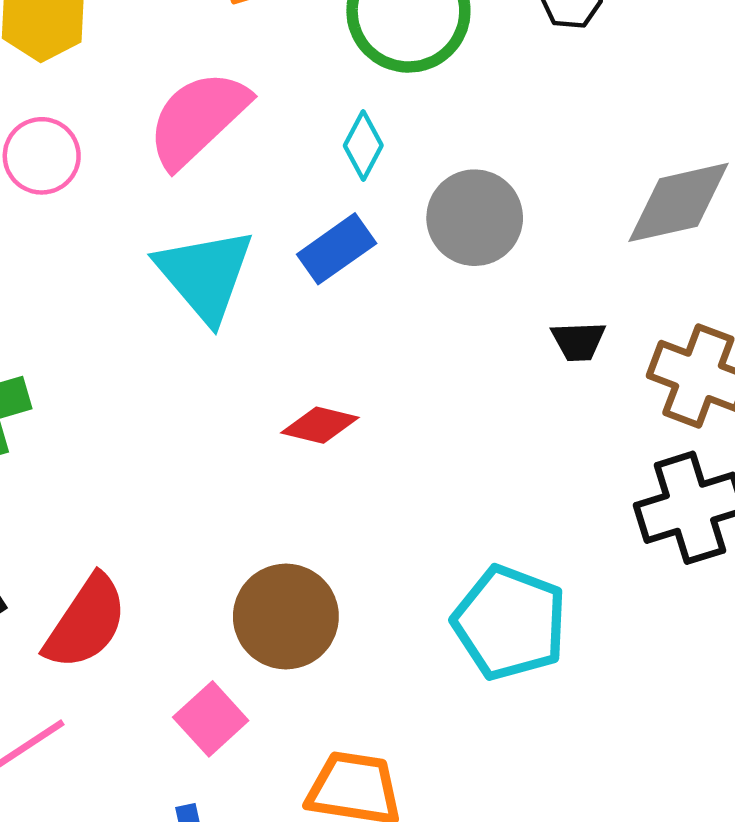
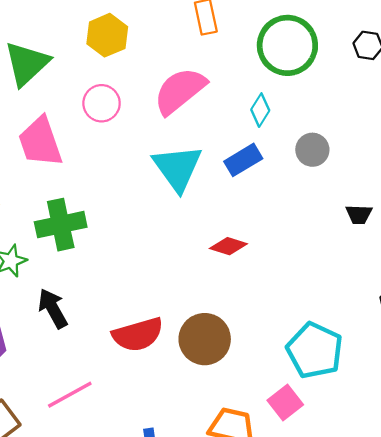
gray circle: (475, 218) -> (312, 150), size x0.7
red semicircle: (86, 622) -> (138, 335), moved, turned 36
pink square: (211, 719) -> (285, 403), moved

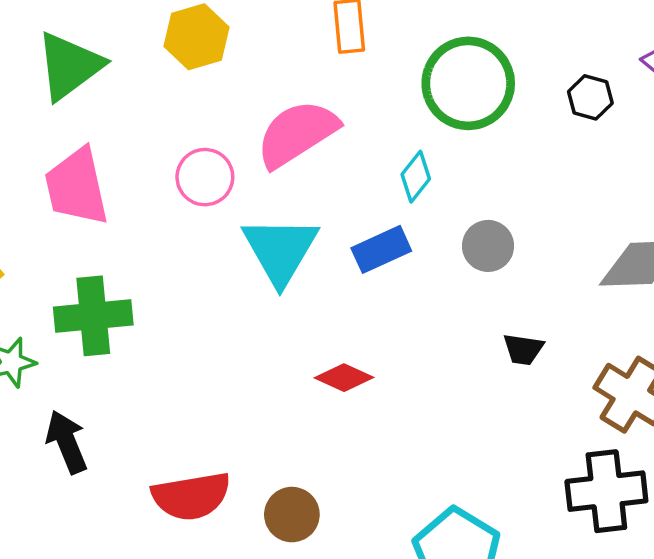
pink circle: (102, 103) -> (205, 177), moved
black trapezoid: (359, 214) -> (523, 349), moved
brown circle: (205, 339) -> (292, 515), size x0.7

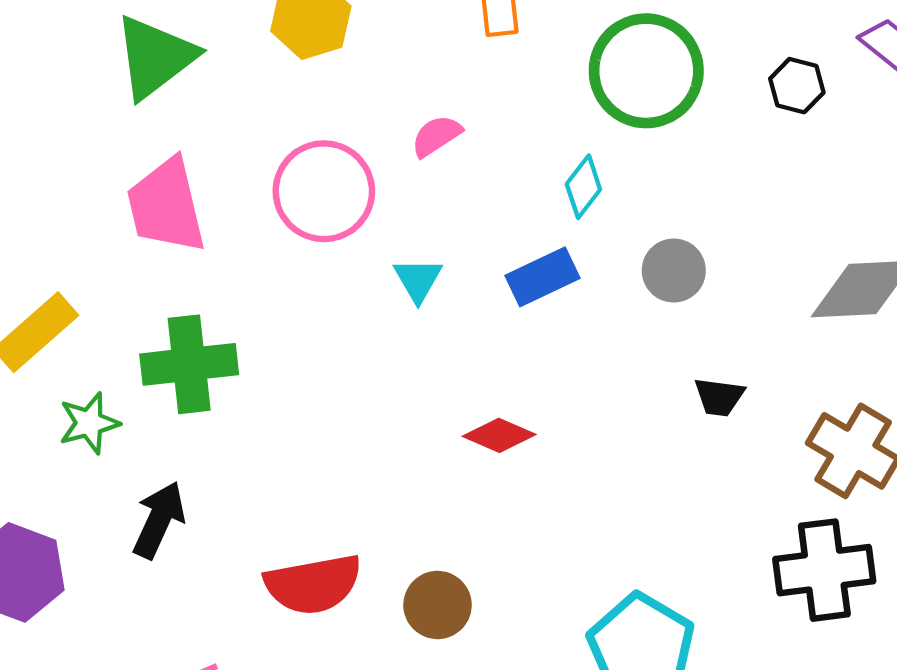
pink semicircle: (297, 134) -> (436, 136), size x0.5
pink circle: (205, 177) -> (324, 191), size x1.4
cyan triangle: (280, 250) -> (418, 280), size x0.5
black arrow: (67, 442) -> (159, 520), turned 48

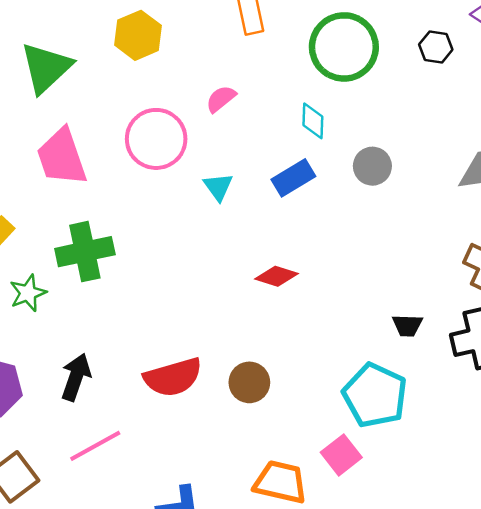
cyan diamond: (583, 187) -> (313, 121), turned -30
black trapezoid: (719, 397) -> (407, 325), moved
black arrow: (159, 520) -> (76, 377), moved

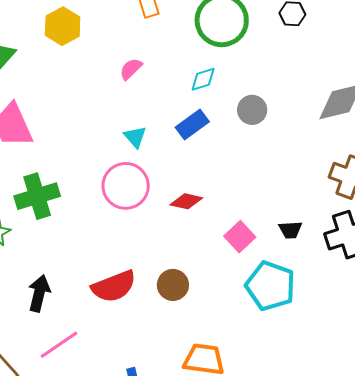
cyan diamond: (313, 121) -> (203, 79), turned 76
pink circle: (156, 139) -> (126, 186), moved
pink square: (341, 455) -> (240, 237), moved

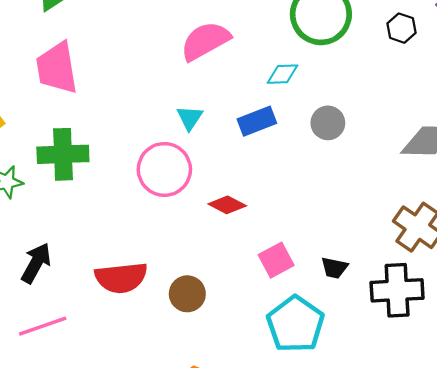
pink semicircle: (131, 69) -> (205, 41), size x1.8

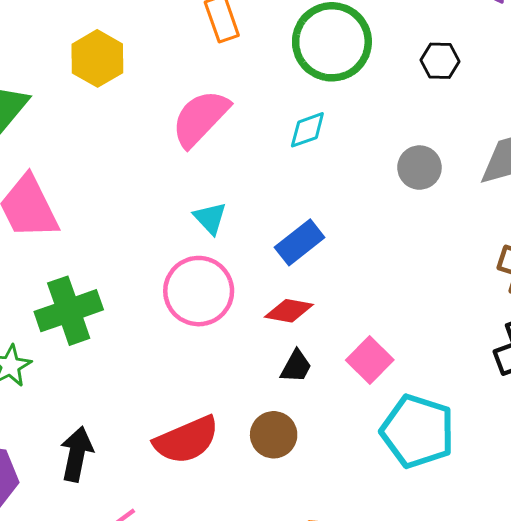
black hexagon: (402, 28) -> (440, 61), moved
blue rectangle: (257, 121) -> (300, 242), moved
gray circle: (328, 123) -> (419, 168), moved
black trapezoid: (334, 268) -> (296, 366), moved, turned -56

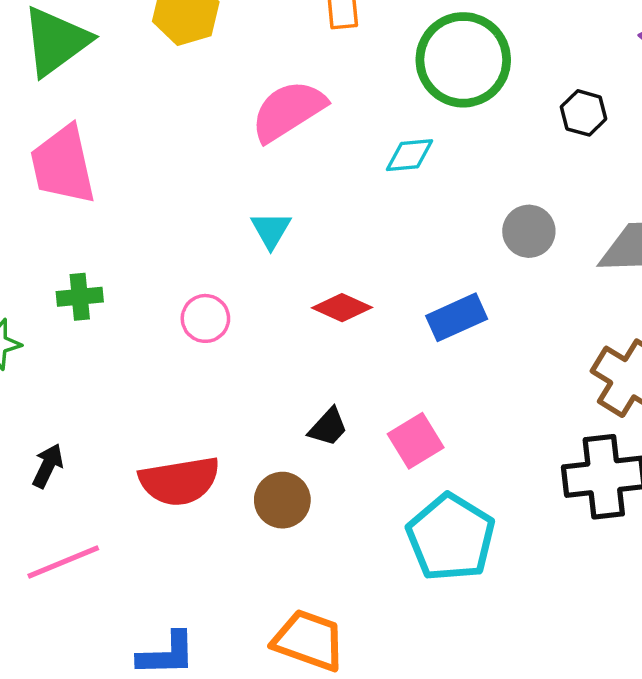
blue rectangle: (300, 242) -> (457, 317), moved
pink circle: (199, 291) -> (205, 318), moved, size x0.6
green cross: (69, 311) -> (80, 297), size x0.6
red diamond: (289, 311) -> (342, 308), moved
black arrow: (77, 454) -> (48, 466), size x0.7

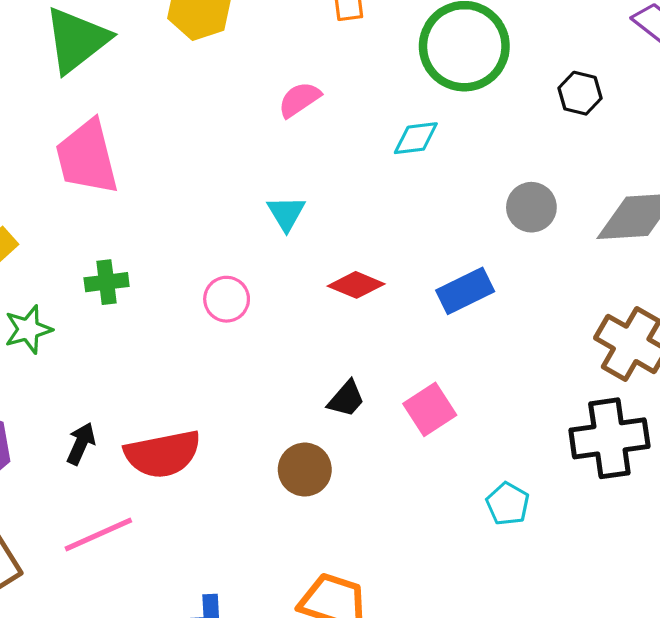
pink semicircle: (288, 111) -> (299, 100), size x0.6
red semicircle: (179, 481) -> (163, 454), moved
cyan pentagon: (451, 537) -> (508, 504), moved, size x0.5

